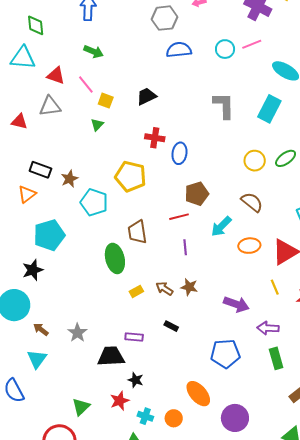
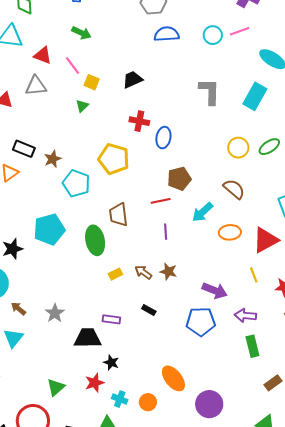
cyan pentagon: (49, 235) -> (49, 229), moved
blue pentagon: (225, 354) -> (201, 322), moved

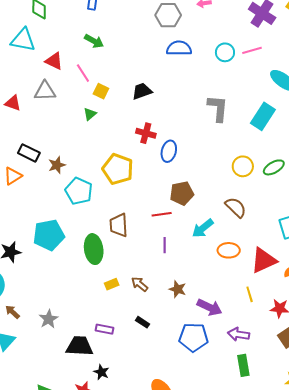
brown star: (168, 272) -> (178, 289), moved

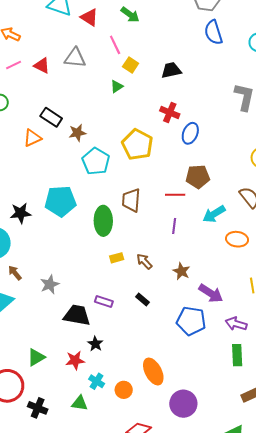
blue semicircle: (179, 48) -> (213, 32), turned -115
red triangle: (54, 61) -> (89, 17), moved

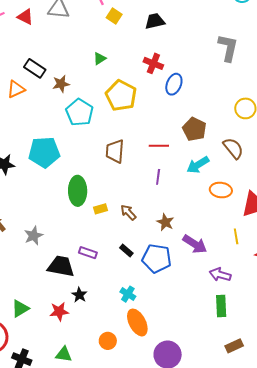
green triangle: (117, 86) -> (100, 59), moved
brown pentagon: (198, 177) -> (194, 129), moved, turned 30
green ellipse: (103, 221) -> (78, 191), moved
blue pentagon: (191, 321) -> (157, 258), moved
cyan cross: (97, 381) -> (128, 294), moved

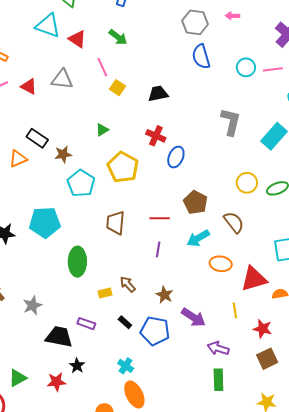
yellow rectangle: (100, 209) -> (105, 293), moved

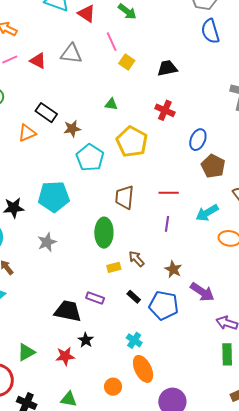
green triangle: (102, 130) -> (111, 104), turned 40
blue ellipse: (176, 157) -> (198, 140), moved
brown pentagon: (195, 202) -> (213, 166), moved
green ellipse: (77, 262) -> (104, 233), moved
gray star: (32, 305) -> (47, 242), moved

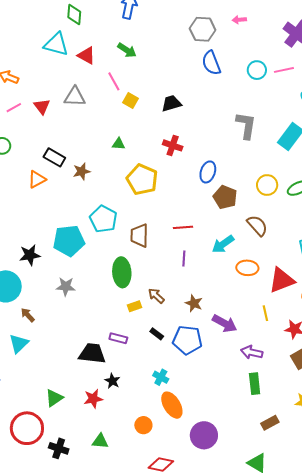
red triangle: (38, 61) -> (42, 107), turned 30
cyan pentagon: (90, 158) -> (103, 219), moved
gray star: (47, 242) -> (66, 287), turned 30

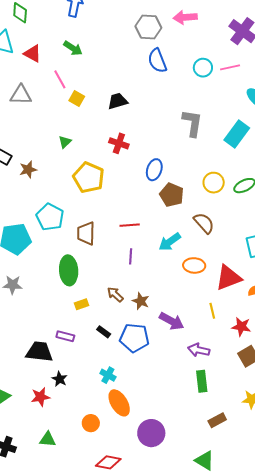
pink arrow: (239, 20) -> (185, 17), size x1.6
green triangle: (119, 144) -> (65, 142), turned -48
brown arrow: (156, 296) -> (115, 294), moved

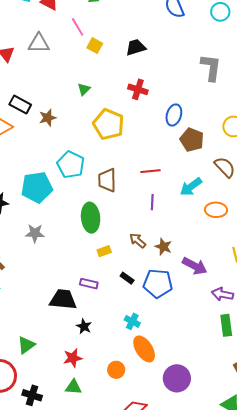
red star: (40, 397) -> (73, 358), moved

